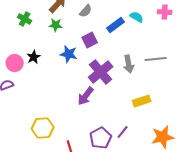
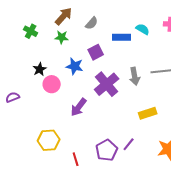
blue rectangle: (116, 25) -> (122, 37), turned 36
pink circle: (15, 63) -> (52, 84), moved
purple arrow: (86, 96) -> (79, 107), moved

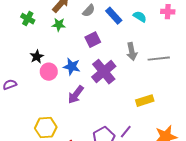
blue rectangle: (122, 37) -> (114, 16), moved, turned 48
blue star: (75, 66) -> (72, 67), moved
gray arrow: (135, 76) -> (132, 52), moved

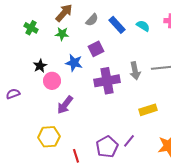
gray arrow: (132, 52) -> (135, 71), moved
blue star: (72, 67) -> (74, 63), moved
purple cross: (104, 72) -> (107, 81), turned 30
purple arrow: (76, 95) -> (65, 105), moved

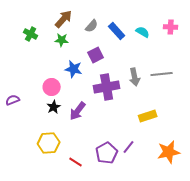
black star: (40, 66) -> (54, 107), moved
purple arrow: (65, 105) -> (78, 111), moved
red line: (76, 156) -> (76, 162), turned -40

